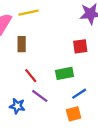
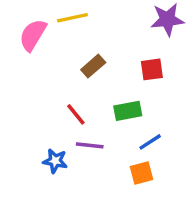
brown rectangle: (22, 44) -> (93, 66), moved, turned 49
purple line: (40, 96) -> (90, 145), turned -30

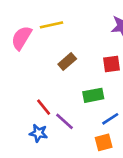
red line: (76, 114) -> (44, 107), moved
purple line: (90, 145) -> (65, 121), turned 36

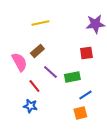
pink semicircle: (21, 38) -> (19, 62), moved, turned 120
brown rectangle: (67, 61) -> (37, 51), moved
purple line: (65, 121) -> (50, 72), moved

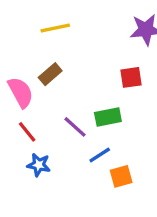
purple line: (50, 72) -> (75, 127), moved
red line: (34, 86) -> (27, 132), moved
blue line: (85, 95) -> (100, 155), moved

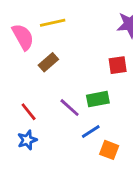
pink semicircle: (21, 92) -> (23, 37), moved
blue star: (39, 165) -> (27, 140), moved, turned -30
orange square: (121, 176) -> (109, 150), turned 36

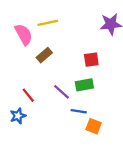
red square: (118, 65) -> (91, 60), moved
blue line: (91, 132) -> (79, 111), turned 42
blue star: (27, 140) -> (18, 116), moved

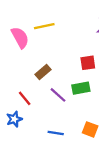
brown rectangle: (44, 55) -> (43, 72), moved
blue line: (79, 111) -> (56, 133), moved

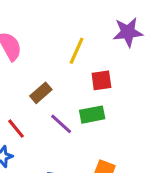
yellow line: (44, 26) -> (77, 51), moved, turned -54

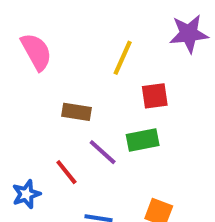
brown rectangle: (41, 93) -> (76, 112), turned 50
red line: (16, 129) -> (66, 172), moved

